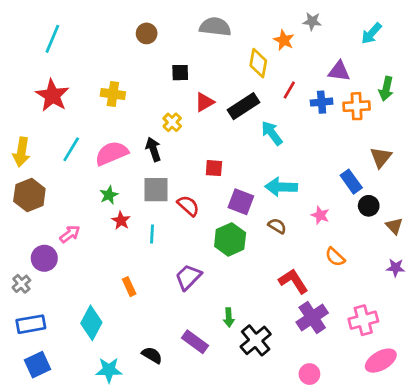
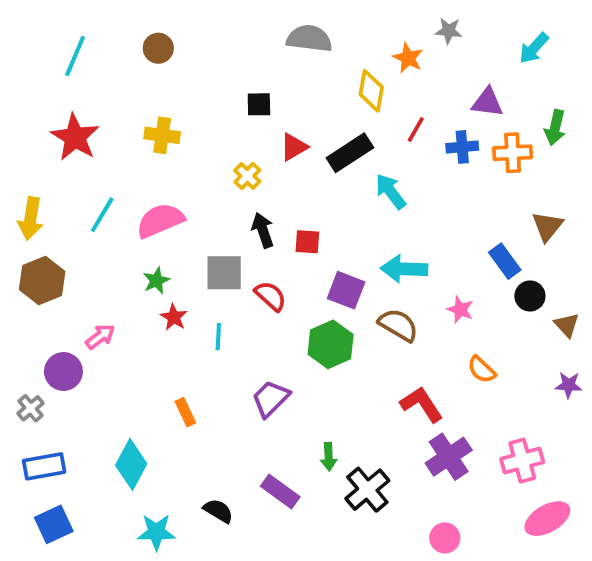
brown circle: (147, 33) -> (158, 48), moved
black arrow: (153, 149) -> (263, 230), moved
brown semicircle: (277, 226) -> (398, 325), size x1.5

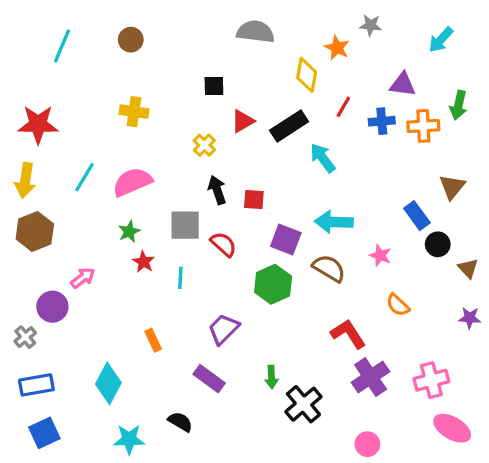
red star: (75, 137) -> (38, 124), moved, turned -30
purple rectangle: (280, 492) -> (209, 379), moved
pink ellipse: (547, 519) -> (452, 428), turned 60

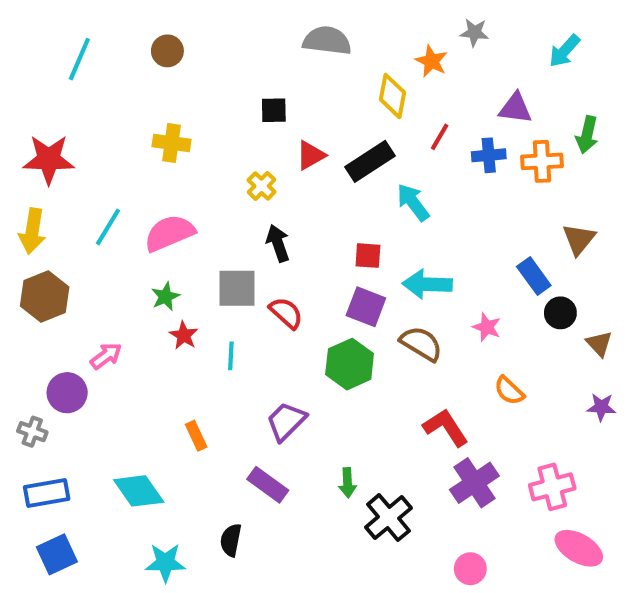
red square: (254, 200) -> (368, 256), moved
gray cross: (25, 337) -> (32, 432), turned -30
cyan diamond: (108, 383) -> (139, 491), turned -63
black semicircle: (180, 422) -> (231, 540), turned -110

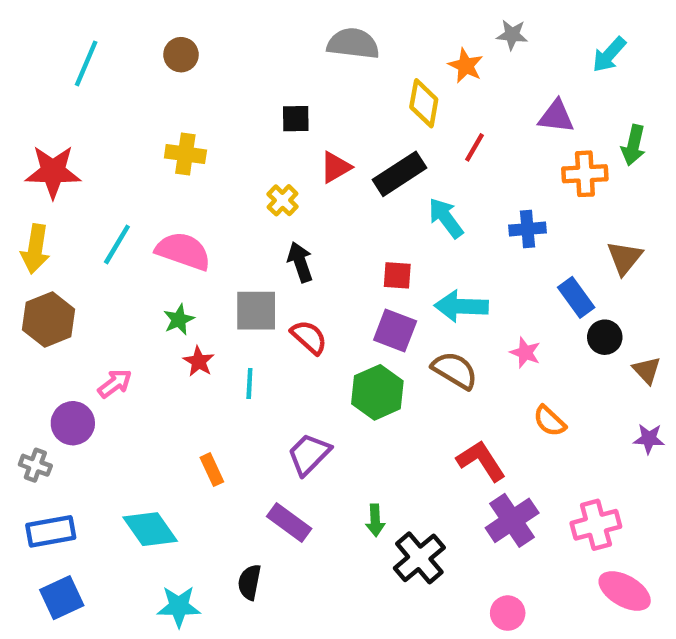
blue cross: (489, 155) -> (528, 229), moved
pink semicircle: (169, 233) -> (183, 251), turned 42

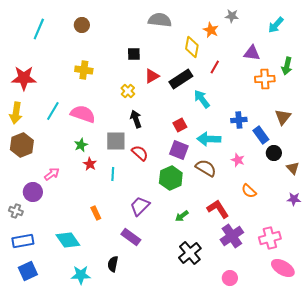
blue cross: (528, 229) -> (239, 120), moved
red square: (397, 275) -> (180, 125), turned -32
green arrow: (375, 520) -> (182, 216), moved, turned 56

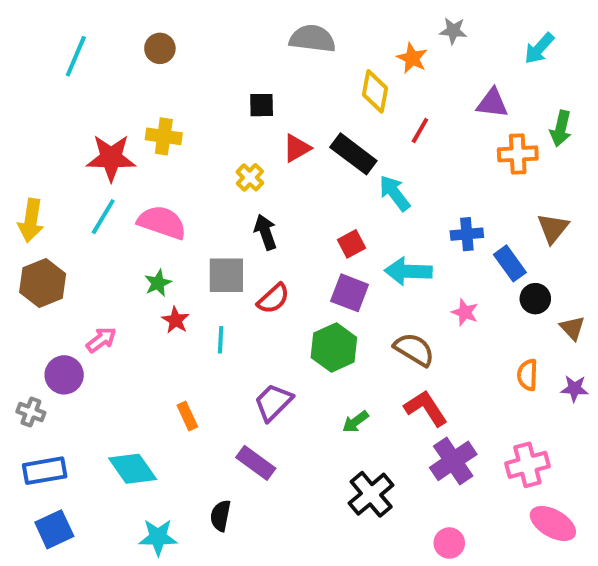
red star: (24, 78) -> (111, 158), moved
black rectangle: (181, 79) -> (353, 154), turned 70
red semicircle: (140, 153) -> (273, 299), turned 96
brown semicircle: (206, 168) -> (414, 349), moved
orange semicircle: (249, 191) -> (527, 375), moved, turned 49

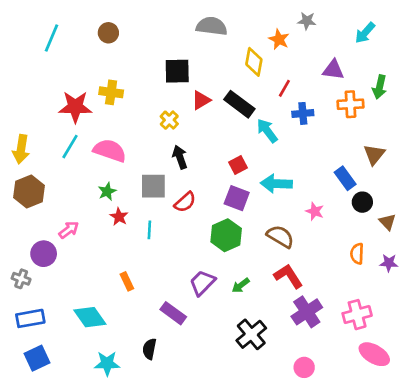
black square: (262, 105) -> (177, 71), size x1.5
blue cross: (467, 234) -> (303, 113), moved
purple trapezoid: (273, 402) -> (202, 283), moved

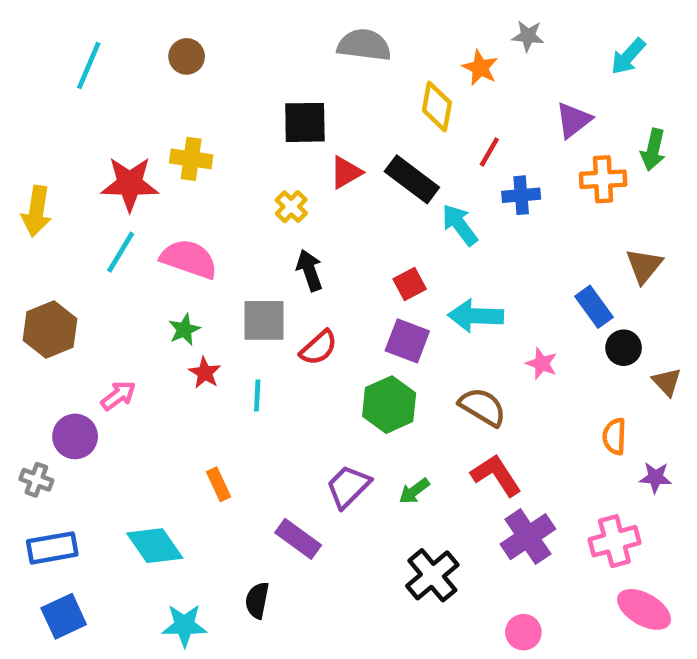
purple triangle: (333, 70) -> (573, 120), turned -45
yellow arrow: (21, 149) -> (36, 211), moved
purple star: (389, 263) -> (655, 477), moved

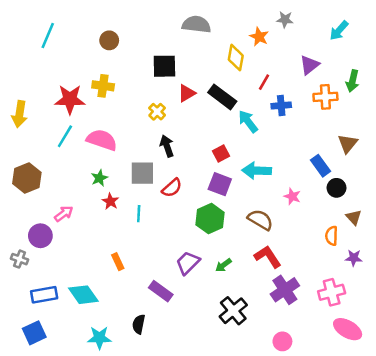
brown circle: (187, 56) -> (109, 40), moved
brown triangle: (667, 382) -> (354, 217), moved
blue rectangle: (52, 548) -> (44, 295), moved

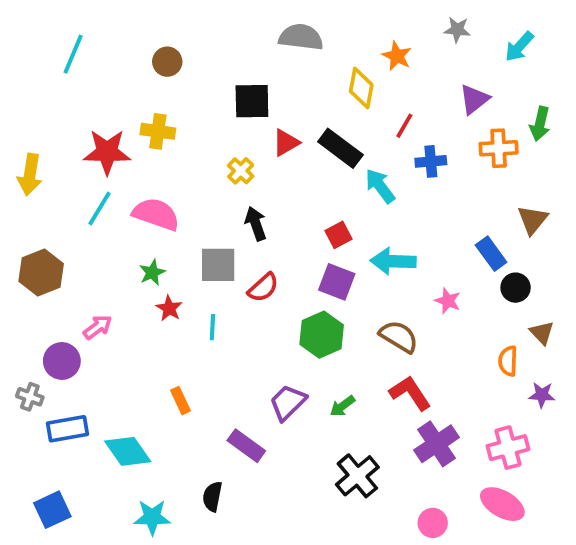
gray star: (285, 19) -> (457, 30), moved
blue rectangle: (44, 295) -> (67, 429), moved
pink ellipse: (348, 329) -> (502, 504), moved

